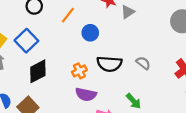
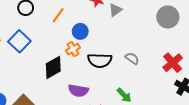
black diamond: (38, 71) -> (53, 67), moved
orange cross: (79, 71) -> (73, 49), moved

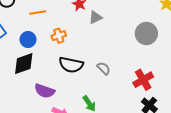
orange line: (58, 15) -> (38, 13), turned 35
blue circle: (80, 31) -> (28, 39), moved
orange cross: (73, 49) -> (59, 36), moved

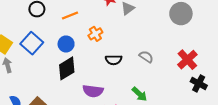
black semicircle: (71, 65) -> (114, 60), size x0.7

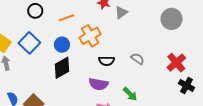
orange cross: (95, 34) -> (90, 36), size x1.5
purple semicircle: (93, 91) -> (99, 84), moved

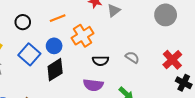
black circle: (35, 11) -> (23, 22), moved
blue square: (29, 43) -> (29, 54), moved

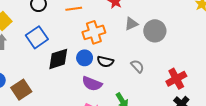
gray triangle: (114, 10) -> (131, 24), moved
gray circle: (166, 15) -> (155, 31), moved
blue circle: (54, 46) -> (85, 58), moved

